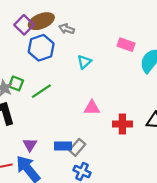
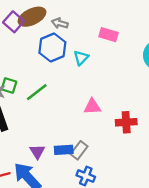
pink rectangle: (126, 45) -> (109, 35), moved
blue hexagon: (41, 48) -> (52, 47), moved
purple triangle: (30, 145) -> (37, 152), moved

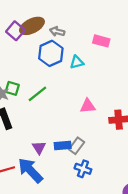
cyan triangle: (81, 58) -> (77, 62), turned 32

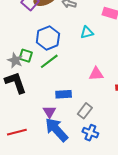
blue hexagon: (51, 53) -> (48, 38), moved
blue rectangle: (63, 145) -> (64, 94), moved
blue arrow: (30, 170) -> (56, 130), moved

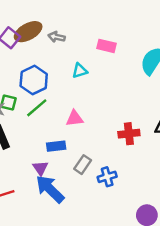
pink triangle: (96, 74) -> (75, 118), moved
blue cross: (90, 133) -> (107, 177), moved, turned -35

